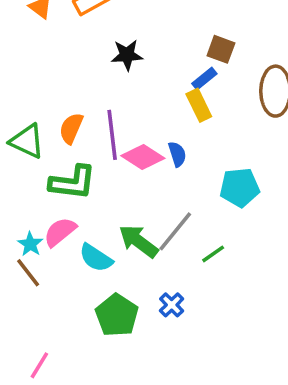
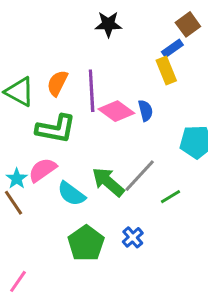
brown square: (221, 49) -> (188, 24), turned 30

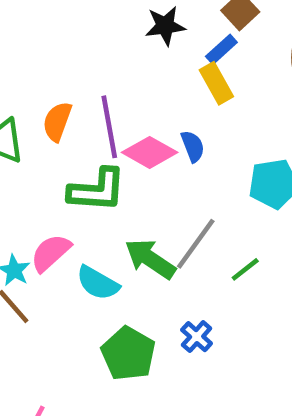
black star: (108, 24) -> (165, 26), moved
green L-shape: (56, 129) -> (97, 190), moved

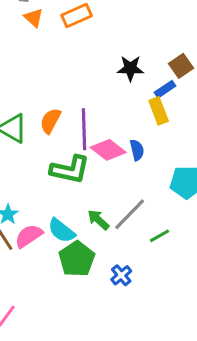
pink semicircle: (51, 253) -> (29, 236), moved
green arrow: (150, 259) -> (98, 220), size x0.7
green pentagon: (128, 354) -> (77, 259), moved

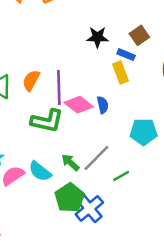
blue rectangle: (165, 89) -> (126, 55), turned 56
green pentagon: (77, 259) -> (70, 198), moved
blue cross: (121, 275) -> (89, 208), size x1.6

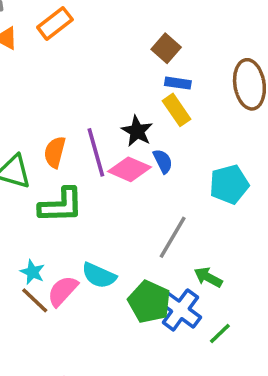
brown square: (139, 35) -> (166, 48), moved
black star: (97, 37) -> (137, 131), moved, turned -30
green L-shape: (47, 121) -> (61, 205), moved
green arrow: (70, 163) -> (208, 277), moved
green line: (121, 176) -> (220, 333), moved

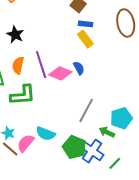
black star: (137, 131) -> (15, 35), moved
cyan pentagon: (229, 184) -> (121, 118), moved

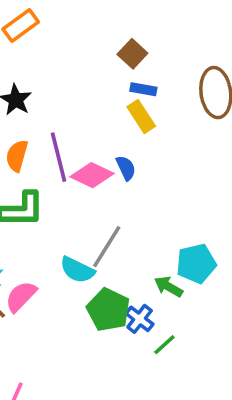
gray line: (86, 110) -> (107, 247), moved
cyan semicircle: (46, 134) -> (77, 270), moved
blue cross: (92, 151) -> (140, 319), size x0.7
green line: (115, 163) -> (164, 345), moved

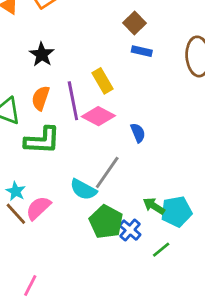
yellow rectangle: (141, 116) -> (102, 81), moved
blue semicircle: (126, 168) -> (138, 133), moved
cyan pentagon: (196, 263) -> (176, 211), moved
green line: (164, 345) -> (161, 250), moved

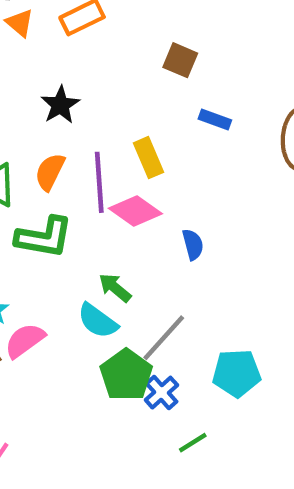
brown square: (135, 23) -> (180, 60), moved, turned -30
gray line: (107, 172) -> (164, 338), moved
green arrow: (154, 206) -> (115, 288), moved
green line: (161, 250) -> (193, 443), moved

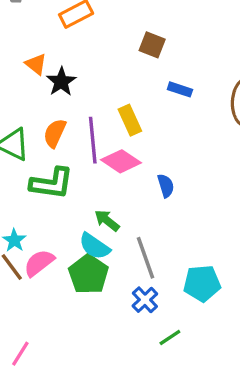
orange triangle: (20, 23) -> (36, 64), moved
gray line: (164, 338) -> (146, 258), turned -60
green pentagon: (126, 375) -> (88, 274), moved

